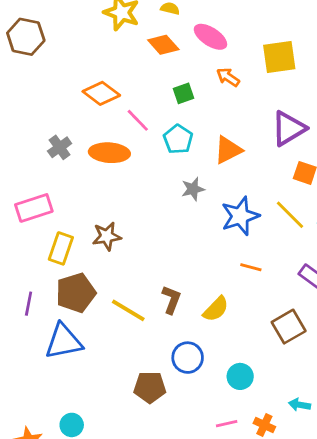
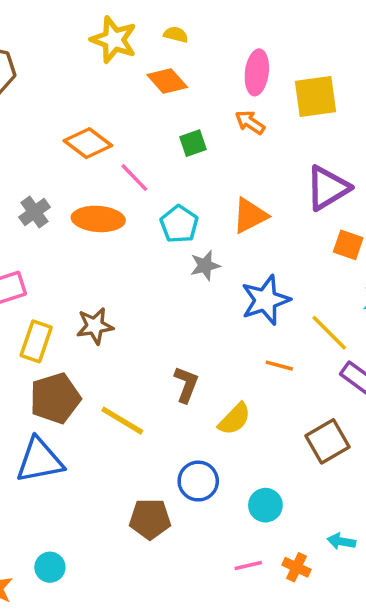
pink ellipse: (210, 37) -> (257, 72), moved, turned 64
cyan pentagon: (178, 139) -> (179, 224), moved
yellow line: (290, 215) -> (329, 333), moved
brown L-shape: (171, 300) -> (186, 384), moved

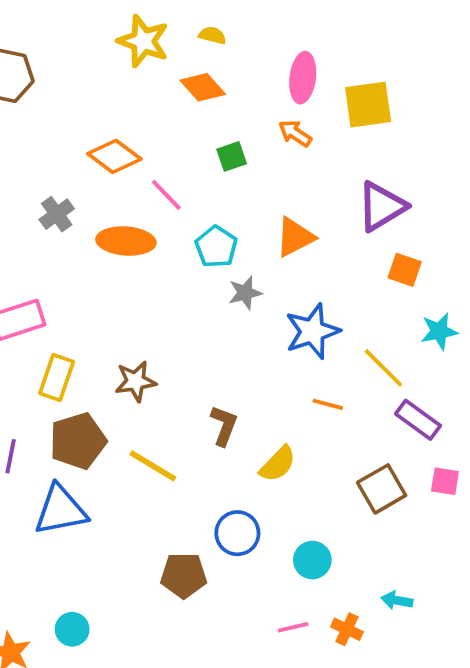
gray cross: (34, 212) -> (57, 214), moved
brown star: (95, 326) -> (136, 381), moved

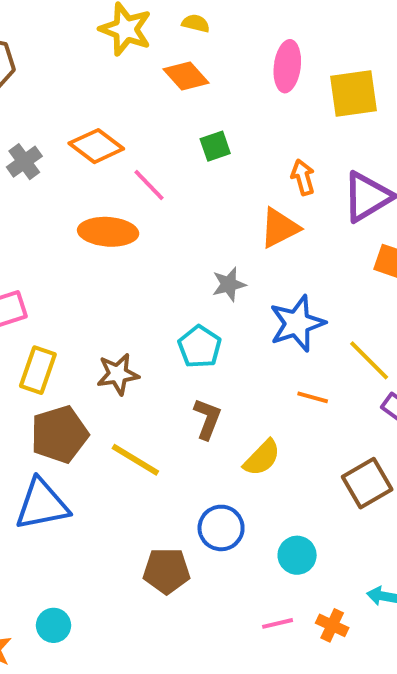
orange arrow: (295, 133) -> (303, 177), moved, turned 40
gray cross: (57, 214) -> (24, 162), moved
cyan pentagon: (216, 247) -> (200, 347), moved

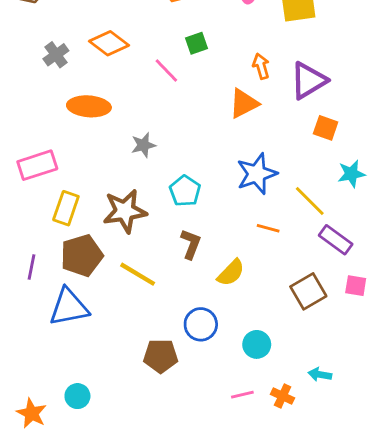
pink line: (149, 185) -> (166, 71), moved
orange ellipse: (108, 232) -> (89, 106), moved
gray star: (229, 284) -> (143, 145), moved
brown star: (118, 374) -> (125, 211), size x1.4

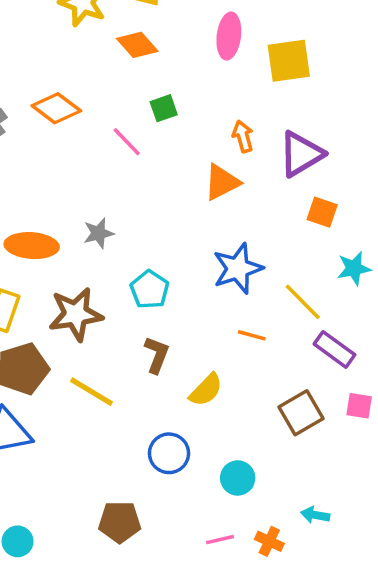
orange ellipse: (89, 106) -> (32, 246), moved
brown pentagon: (161, 356) -> (120, 522), moved

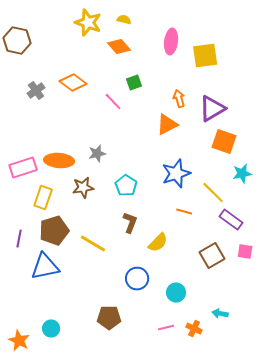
orange square: (322, 212) -> (224, 142), size x1.4
brown star: (76, 314) -> (83, 188), moved, size x0.7

